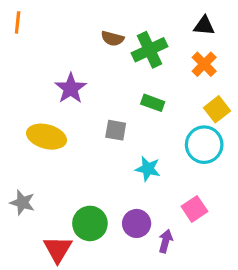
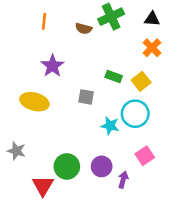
orange line: (18, 22) -> (44, 21), moved
green cross: (149, 50) -> (111, 17), moved
yellow square: (217, 109) -> (141, 81), moved
cyan circle: (204, 145) -> (135, 114), moved

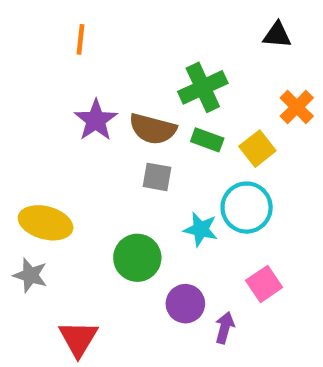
green cross: (111, 17) -> (203, 87), moved
brown semicircle: (84, 29) -> (153, 129), moved, size x1.5
orange cross: (152, 48) -> (297, 107), moved
yellow ellipse: (34, 102) -> (46, 223), moved
green circle: (67, 166) -> (137, 258), moved

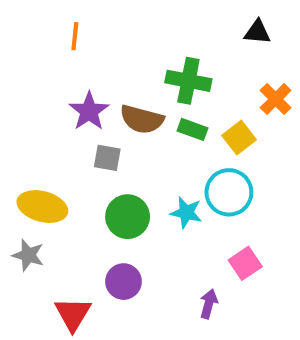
green cross: (203, 87) -> (188, 81), turned 36
gray square: (157, 177) -> (107, 158), moved
green circle: (137, 258) -> (128, 217), moved
purple circle: (185, 304) -> (123, 282), moved

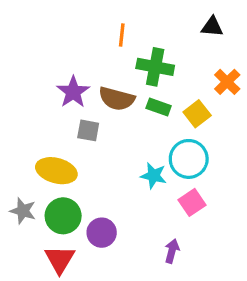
orange line: (75, 36) -> (122, 35), moved
yellow ellipse: (42, 207) -> (56, 171), moved
green circle: (128, 217) -> (63, 216), moved
pink square: (245, 263) -> (192, 202), moved

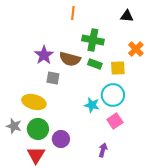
orange line: (122, 35) -> (73, 13), moved
yellow square: (197, 114) -> (118, 68), turned 35

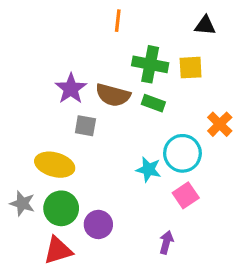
orange cross: (136, 49) -> (220, 124), moved
yellow square: (118, 68) -> (191, 68), moved
red triangle: (36, 155) -> (58, 250), turned 42

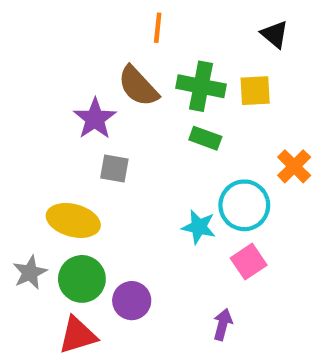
black triangle: (205, 25) -> (275, 34), turned 35
brown semicircle: (113, 95) -> (138, 86), moved, turned 32
gray star: (22, 203) -> (30, 272), turned 30

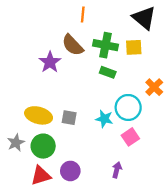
black triangle: (275, 34) -> (144, 18), size x1.6
gray square: (114, 169) -> (69, 118), moved
purple circle: (132, 301) -> (70, 171), moved

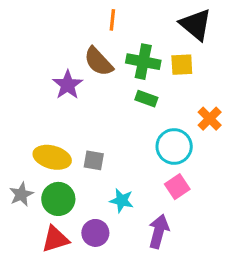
cyan star: (104, 119) -> (122, 201), moved
purple arrow: (117, 170) -> (159, 231), size x1.5

